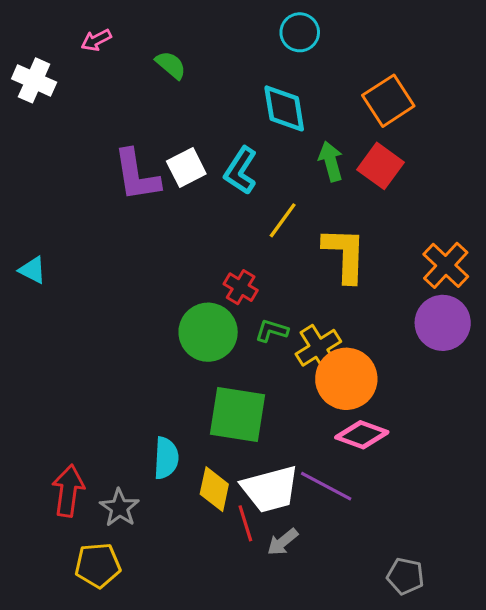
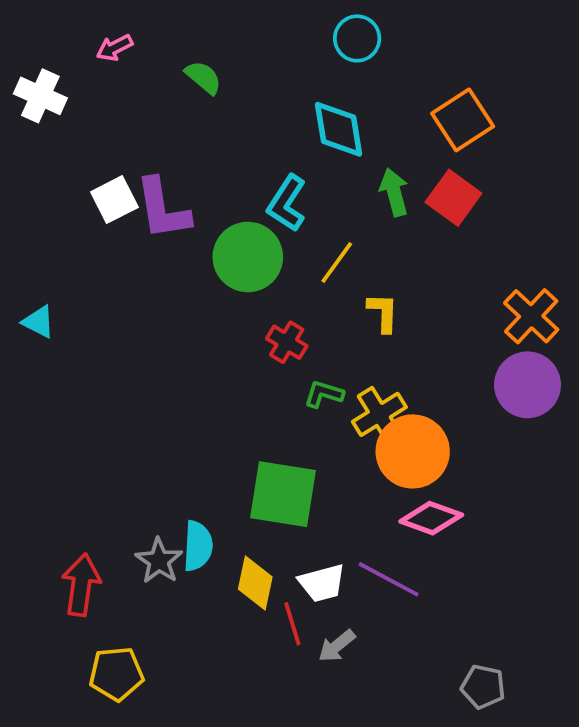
white square: (186, 167) -> (114, 200), moved
yellow L-shape: (345, 255) -> (383, 313), moved, size x0.6
green circle: (208, 332) -> (248, 257), moved
white trapezoid: (270, 489) -> (322, 583), size x0.7
gray star: (119, 508) -> (159, 561), moved

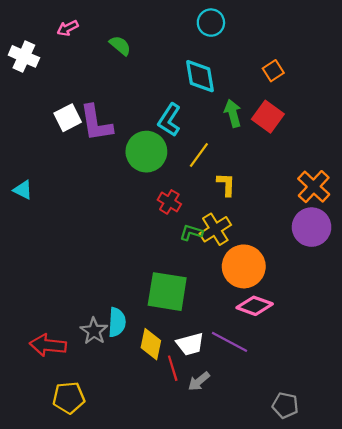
orange square: (463, 120) -> (273, 71), size x0.6
yellow cross: (379, 414) -> (215, 229), moved
red arrow: (81, 585) -> (48, 345), turned -92

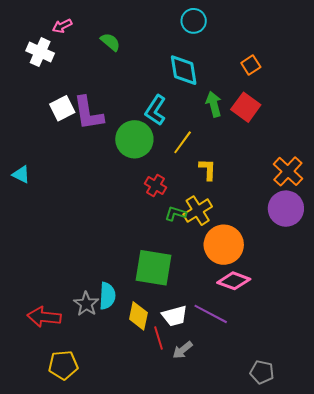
white cross: (24, 56) -> (40, 52), moved

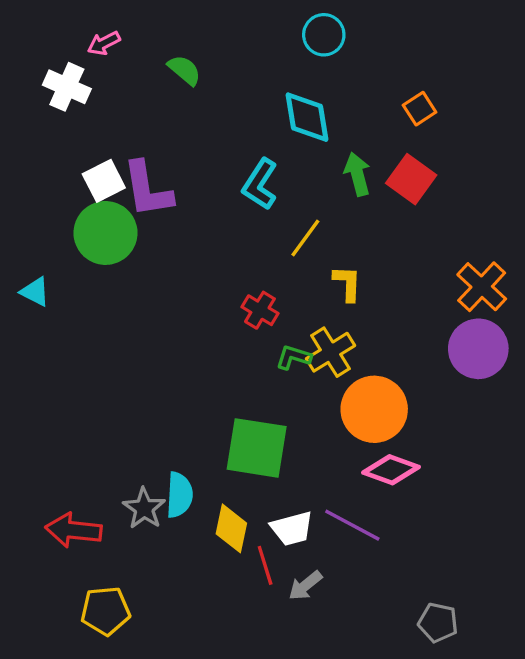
green circle: (134, 139) -> (105, 233), moved

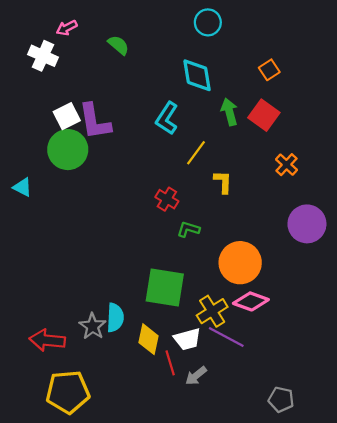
orange cross: (482, 287) -> (286, 165), moved, size x0.7
yellow cross: (331, 352) -> (212, 311), moved
yellow pentagon: (105, 611) -> (68, 392), size x1.4

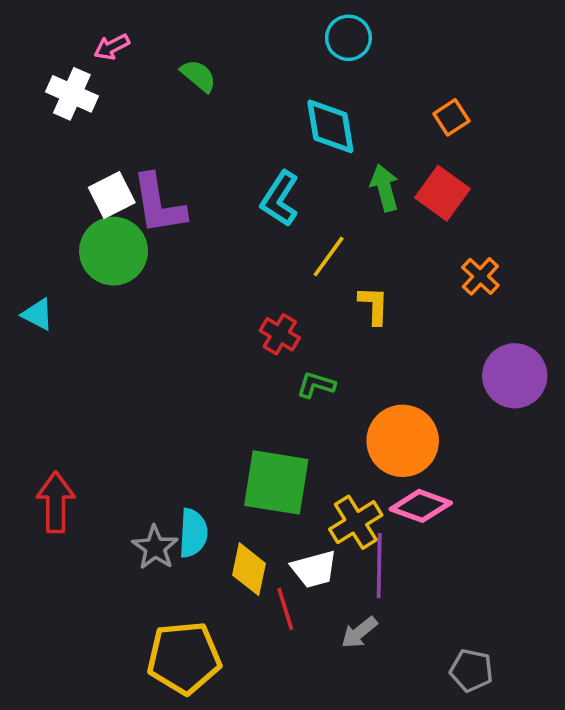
purple line: (226, 337) -> (379, 566), turned 63
red arrow: (47, 340) -> (56, 502), moved, turned 84
gray arrow: (196, 376) -> (359, 632), moved
yellow pentagon: (68, 392) -> (184, 658), moved

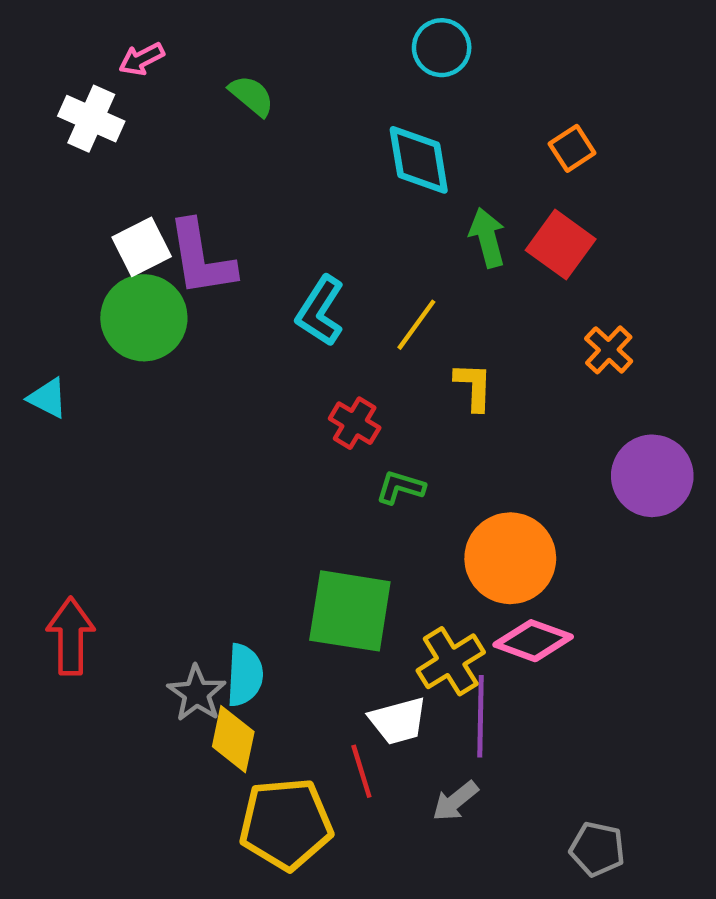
cyan L-shape: (280, 199) -> (320, 311), moved
yellow diamond: (249, 569) -> (233, 739), moved
yellow pentagon: (184, 658) -> (286, 824), moved

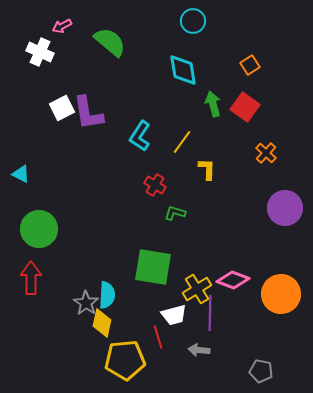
green semicircle: (252, 96) -> (110, 42), size x1.6
green circle: (144, 318) -> (39, 229), moved
orange circle: (510, 558) -> (281, 294), moved
gray arrow: (455, 801) -> (199, 350), turned 45

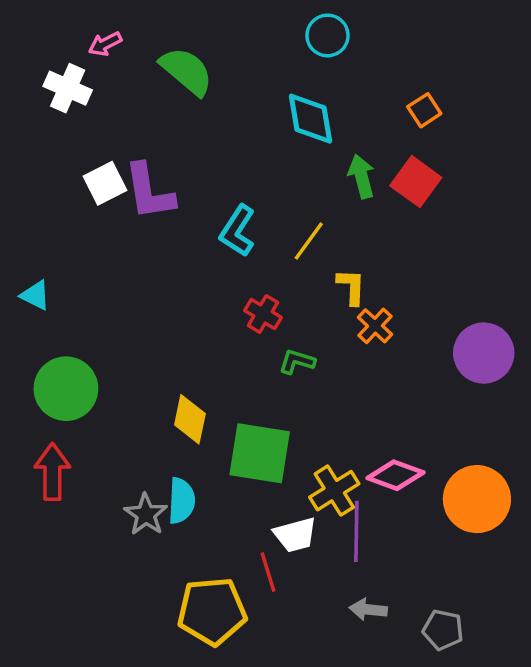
orange cross: (266, 153) -> (375, 326), moved
yellow diamond: (102, 323) -> (190, 419), moved
gray arrow: (199, 350) -> (368, 609), moved

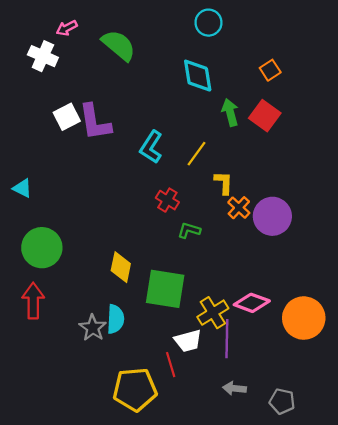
purple circle: (484, 353) -> (272, 216), moved

